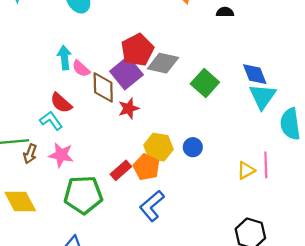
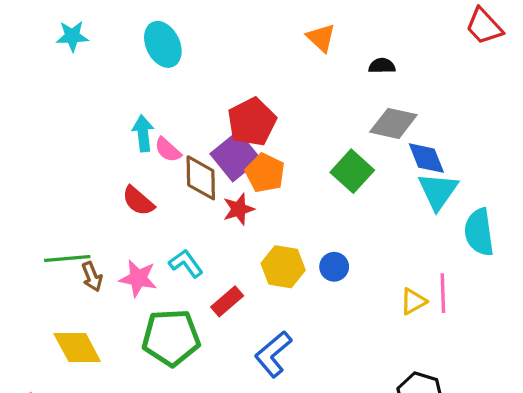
gray diamond: (163, 63) -> (393, 123), moved
cyan L-shape: (51, 121) -> (186, 263), moved
brown arrow: (30, 154) -> (92, 277), turned -42
orange pentagon: (146, 167) -> (265, 173), moved

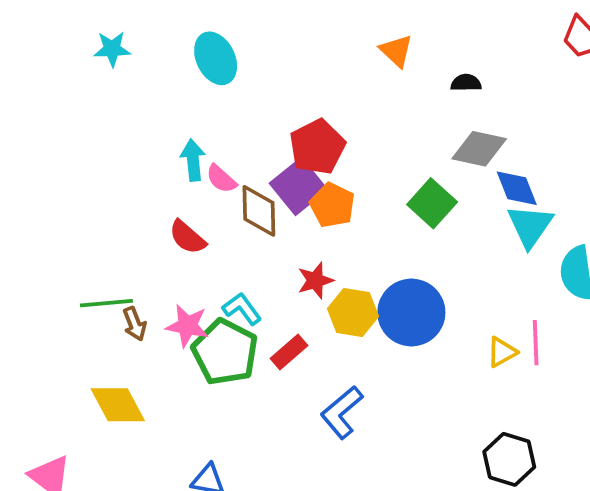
red star: (239, 209) -> (315, 280), moved
blue circle: (334, 267) -> (411, 312), size x2.0
green pentagon: (171, 338) -> (225, 352), moved, turned 30

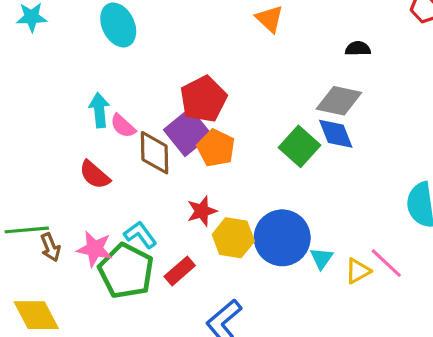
black semicircle: (466, 83) -> (358, 49), moved
blue diamond: (517, 188) -> (336, 134), moved
cyan triangle: (530, 226) -> (322, 258), moved, size x0.6
pink line: (536, 343) -> (386, 263), turned -45

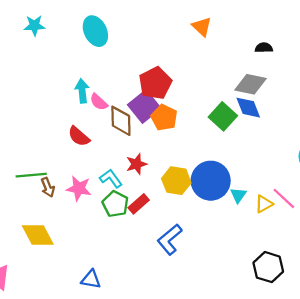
red star: (202, 211) -> (136, 164), moved
green pentagon: (126, 271) -> (115, 204), moved, size x0.7

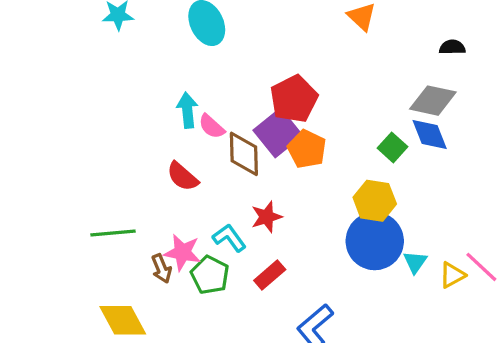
green square: (223, 116) -> (392, 147), size x0.7
yellow hexagon: (176, 181) -> (375, 201), moved
brown arrow: (48, 187) -> (162, 269), moved
green pentagon: (115, 204) -> (210, 275), moved

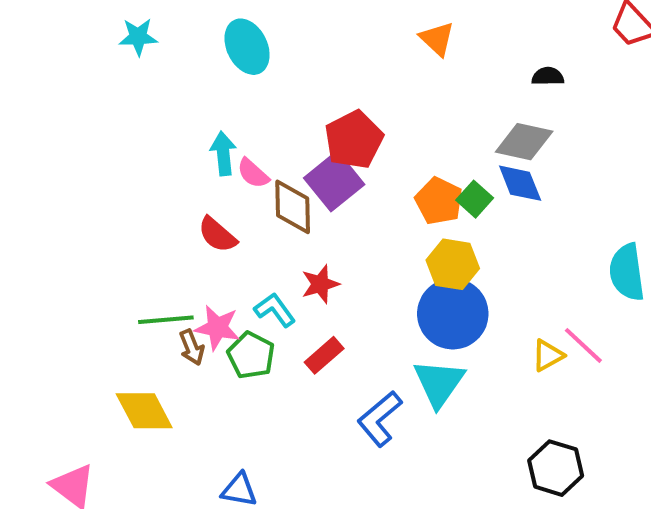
orange pentagon: (307, 149) -> (439, 201), moved
green line: (113, 233) -> (166, 320), moved
cyan triangle: (415, 262) -> (439, 383), moved, size x1.8

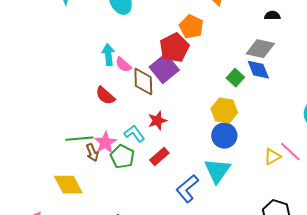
orange pentagon: (439, 201) -> (191, 27), moved
blue circle: (453, 314) -> (224, 136), size x0.7
pink star: (217, 328) -> (105, 143), turned 30

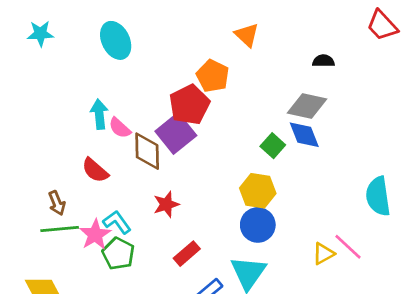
cyan L-shape: (134, 134) -> (117, 222), moved
brown arrow: (92, 153) -> (57, 203), moved
red rectangle: (159, 157) -> (187, 254), moved

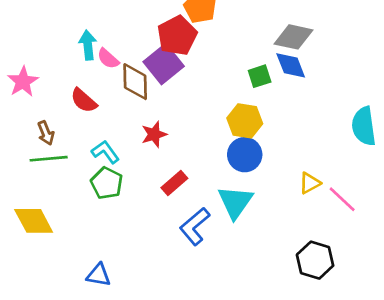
green square: (273, 146) -> (260, 76), turned 30
pink star: (95, 234) -> (23, 82), moved
pink line: (348, 247) -> (342, 199), moved

